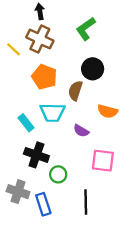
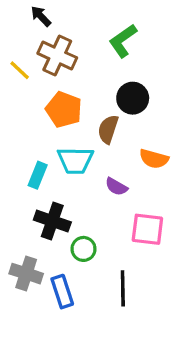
black arrow: (40, 11) -> (41, 16), moved, turned -35
cyan rectangle: (26, 123) -> (38, 175), turned 60

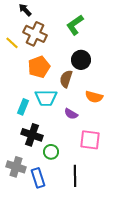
orange pentagon: (64, 110) -> (39, 67), turned 30

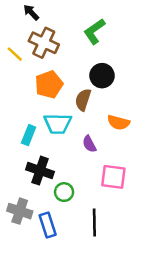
purple semicircle: (71, 114) -> (89, 144), turned 32

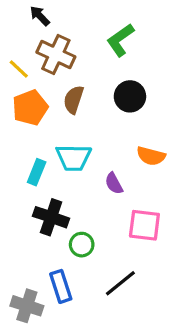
orange pentagon: (49, 84) -> (30, 108), moved
brown semicircle: (83, 100) -> (74, 100), moved
gray cross: (20, 211) -> (27, 306), moved
black line: (94, 222) -> (120, 283), turned 52

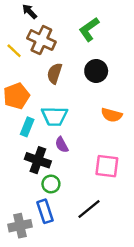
orange pentagon: (30, 108) -> (16, 96), moved
purple semicircle: (114, 183) -> (62, 145), moved
green circle: (82, 245) -> (51, 184), moved
gray cross: (27, 306) -> (20, 226), turned -30

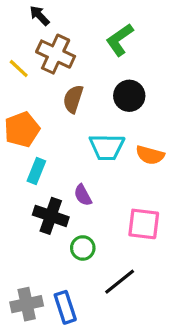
cyan trapezoid: (55, 116) -> (107, 147), moved
green circle: (51, 184) -> (83, 248), moved
blue rectangle: (45, 211) -> (65, 307), moved

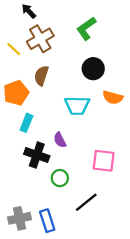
brown cross: (56, 54) -> (40, 39), turned 35
brown semicircle: (73, 99) -> (41, 76), moved
orange semicircle: (150, 155) -> (113, 97), moved

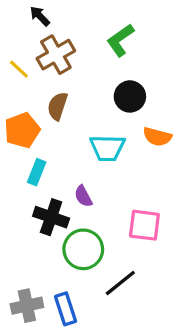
green circle: (60, 178) -> (83, 249), size x1.6

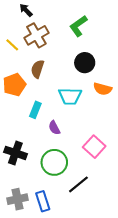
cyan rectangle: (37, 172) -> (35, 110), moved
black cross: (51, 217) -> (15, 153), moved
pink square: (144, 225) -> (94, 147), turned 35

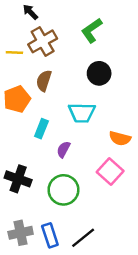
yellow line: (12, 45) -> (14, 52), turned -40
orange semicircle: (103, 89) -> (120, 138), moved
purple semicircle: (54, 128) -> (63, 149), turned 56
black line: (78, 184) -> (83, 238), moved

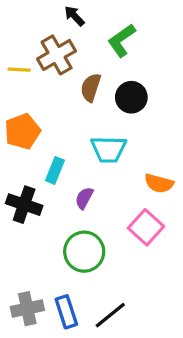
black arrow: (30, 12) -> (74, 16), moved
brown semicircle: (44, 81) -> (91, 87), moved
black cross: (18, 179) -> (24, 205), moved

